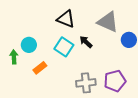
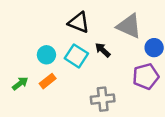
cyan circle: (29, 45) -> (46, 55), moved
green arrow: (14, 57) -> (20, 83), moved, turned 56
purple pentagon: (115, 81) -> (146, 76), moved

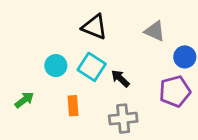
gray triangle: (129, 26) -> (155, 31), size x0.7
black arrow: (103, 50) -> (120, 78), moved
orange rectangle: (48, 81) -> (73, 106), moved, turned -56

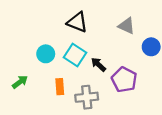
purple pentagon: (175, 91) -> (124, 80), moved, turned -30
gray cross: (123, 119) -> (87, 97), moved

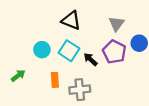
gray triangle: (127, 26) -> (116, 24), turned 42
purple pentagon: (124, 80) -> (114, 52), moved

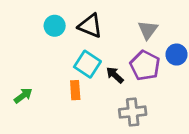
cyan circle: (42, 50) -> (55, 26), moved
orange rectangle: (55, 80) -> (75, 90), moved
gray cross: (80, 90) -> (133, 112), moved

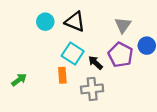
gray cross: (133, 112) -> (92, 89), moved

